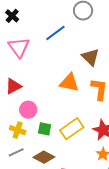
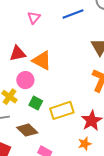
pink triangle: (19, 47) -> (34, 18), size x0.6
orange triangle: (69, 83) -> (42, 60), moved

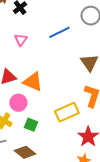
yellow rectangle: (62, 110) -> (67, 112), moved

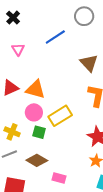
pink circle: (18, 103) -> (34, 112), moved
yellow rectangle: (67, 112) -> (60, 116), moved

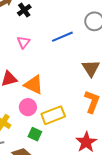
green square: (39, 132) -> (35, 134), moved

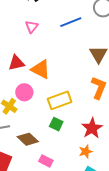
pink circle: (28, 107) -> (24, 92), moved
green square: (35, 134) -> (56, 124), moved

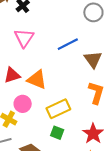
blue line: (71, 22) -> (68, 44), moved
pink triangle: (32, 27) -> (24, 38), size x1.5

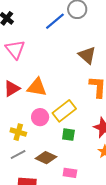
blue line: (68, 44) -> (55, 21), moved
pink circle: (23, 104) -> (40, 117), moved

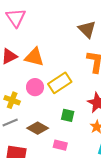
green square: (68, 135) -> (68, 115), moved

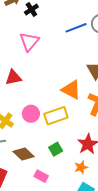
orange triangle: (34, 57) -> (71, 90), moved
green square: (68, 115) -> (56, 149), turned 32

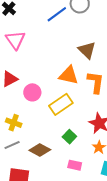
pink circle: (31, 114) -> (32, 92), moved
pink rectangle: (41, 176) -> (75, 165), moved

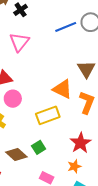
pink circle: (32, 92) -> (13, 99), moved
green square: (69, 137) -> (39, 147), moved

